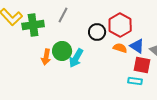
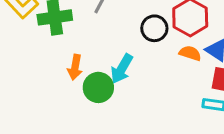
green circle: (62, 51) -> (98, 87), moved

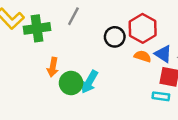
cyan arrow: (122, 69) -> (89, 82), moved

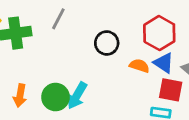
red hexagon: (143, 28) -> (159, 33), moved
orange arrow: (53, 67) -> (20, 96), moved

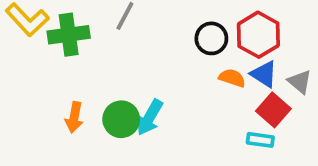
black circle: (107, 43) -> (211, 38), moved
red square: (171, 90) -> (273, 110), turned 30

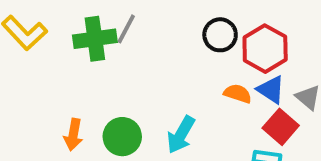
green cross: (69, 35) -> (95, 39), moved
black circle: (211, 38) -> (220, 35), moved
cyan arrow: (149, 117) -> (181, 135), moved

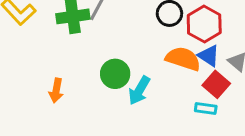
orange semicircle: (238, 94) -> (183, 59), size x1.6
green circle: (122, 137) -> (115, 74), moved

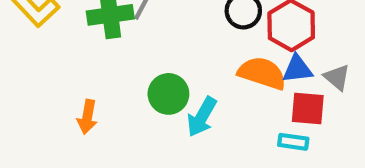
blue triangle: (209, 56) -> (297, 69), turned -40
red square: (216, 84) -> (308, 108), turned -36

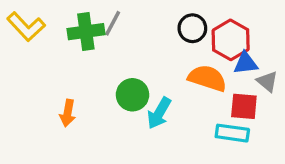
blue triangle: (297, 69) -> (246, 63), moved
cyan rectangle: (293, 142) -> (232, 133), size x1.4

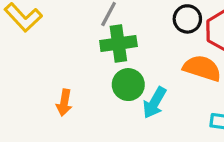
green cross: (86, 32) -> (118, 44), moved

